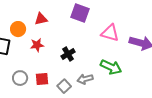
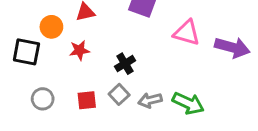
green arrow: (111, 67) -> (188, 103), moved
gray circle: (20, 78) -> (43, 99), moved
gray square: (64, 86) -> (119, 94), moved

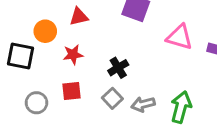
red square: (87, 100) -> (72, 91), moved
green arrow: (188, 103) -> (181, 107), turned -100

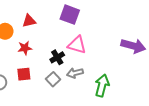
pink triangle: (180, 37) -> (77, 45), moved
gray arrow: (143, 104) -> (75, 73), moved

